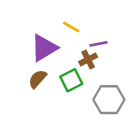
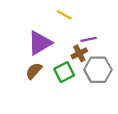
yellow line: (71, 27) -> (64, 15), moved
gray hexagon: (109, 100) -> (98, 70), moved

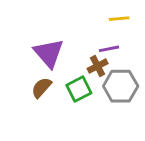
yellow line: (64, 15) -> (119, 19), moved, turned -35
purple triangle: (40, 43) -> (49, 53), turned -40

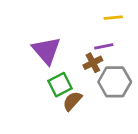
brown semicircle: (41, 88) -> (72, 101), moved
green square: (79, 89) -> (60, 85), moved

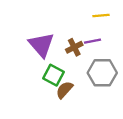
brown cross: (93, 63) -> (74, 47), moved
green square: (60, 85) -> (53, 75), turned -35

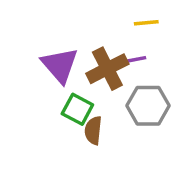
brown cross: (74, 47) -> (107, 69), size x1.6
brown semicircle: (64, 90) -> (93, 130), turned -36

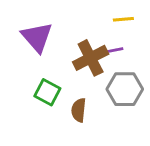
purple triangle: (60, 65) -> (37, 37), moved
green square: (77, 109) -> (47, 92), moved

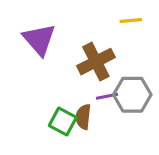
purple line: (113, 50) -> (107, 96), moved
green square: (47, 92) -> (63, 122), moved

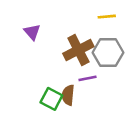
purple triangle: (39, 39) -> (32, 32), size x0.6
gray hexagon: (132, 95) -> (108, 53), moved

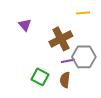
gray hexagon: (108, 53) -> (84, 57), moved
brown semicircle: (68, 95) -> (65, 80), moved

